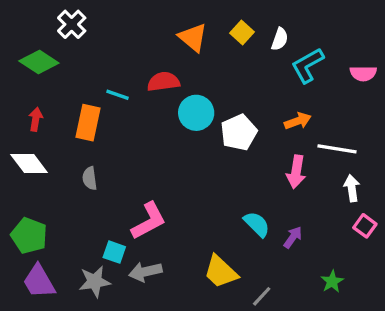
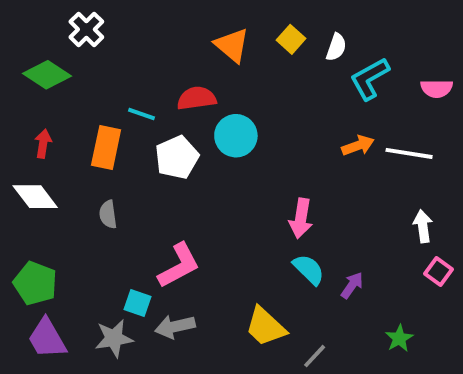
white pentagon: (239, 132) -> (177, 157), moved
white line: (337, 149) -> (409, 153), moved
pink arrow: (296, 172) -> (301, 218), moved

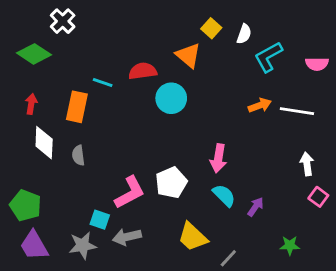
orange triangle: (232, 45) -> (188, 55), moved
white pentagon: (177, 157) -> (171, 183), moved
white diamond: (35, 197) -> (44, 143), moved, turned 40
green star: (399, 338) -> (290, 245), turned 30

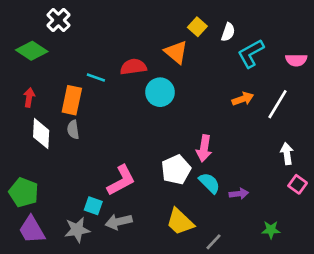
white line: (297, 111) -> (278, 104), turned -68
gray semicircle: (78, 155) -> (73, 130), moved
white pentagon: (171, 183) -> (176, 170), moved
purple arrow: (255, 207) -> (239, 194), turned 48

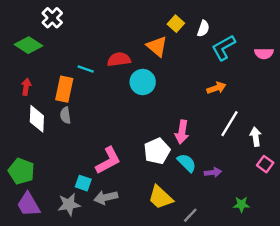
white line: (278, 104) -> (229, 124), moved

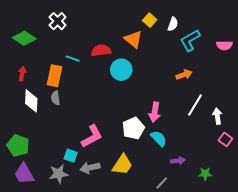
white cross: (52, 18) -> (58, 21), moved
purple arrow: (213, 172) -> (178, 161), moved
yellow trapezoid: (161, 197) -> (122, 165), moved, turned -100

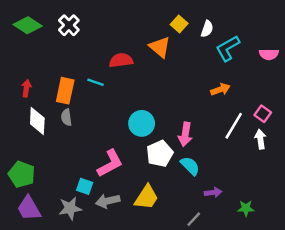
green diamond: (24, 38) -> (28, 25), moved
cyan line: (73, 59) -> (96, 82), moved
cyan circle: (121, 70) -> (142, 123), moved
pink square: (225, 139) -> (263, 114), moved

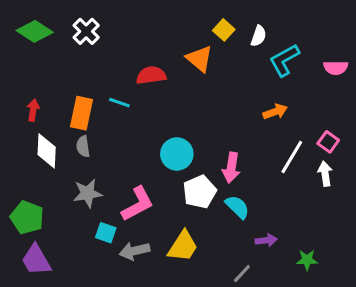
gray star: (70, 208) -> (88, 193), moved

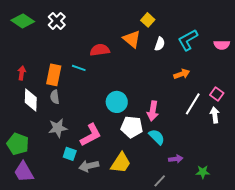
white semicircle: (259, 36) -> (160, 44), moved
white pentagon: (200, 192) -> (132, 127), turned 30

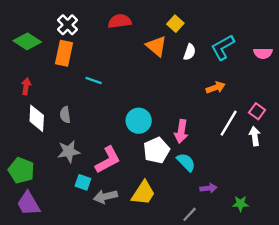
green diamond: (23, 21) -> (27, 41), moved
red semicircle: (100, 50) -> (120, 21), moved
orange rectangle: (54, 75) -> (64, 53), moved
white pentagon: (132, 127) -> (156, 150), turned -30

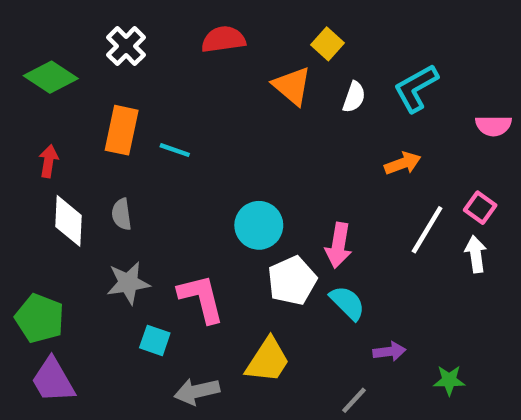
orange rectangle: (64, 53) -> (122, 130), moved
pink semicircle: (263, 53) -> (493, 126), moved
pink L-shape: (108, 160) -> (201, 298), turned -76
gray arrow: (105, 197) -> (197, 391), moved

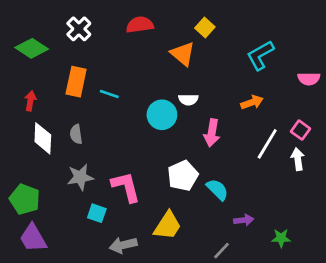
white semicircle: (354, 97) -> (188, 100), moved, turned 72
cyan circle: (259, 225) -> (162, 115), moved
pink arrow: (339, 245) -> (212, 133), moved

